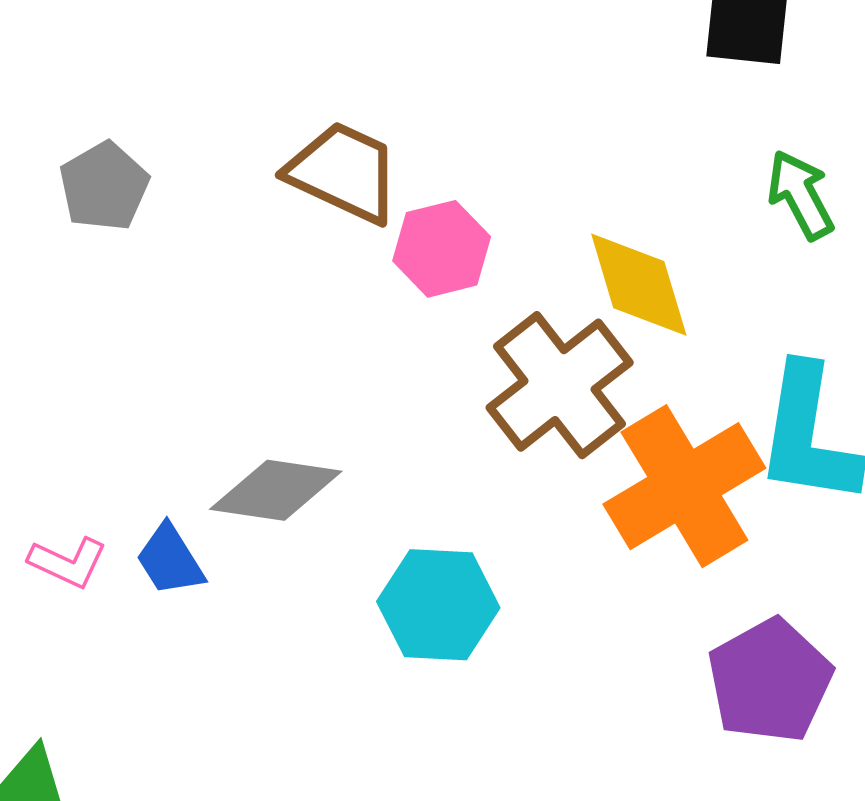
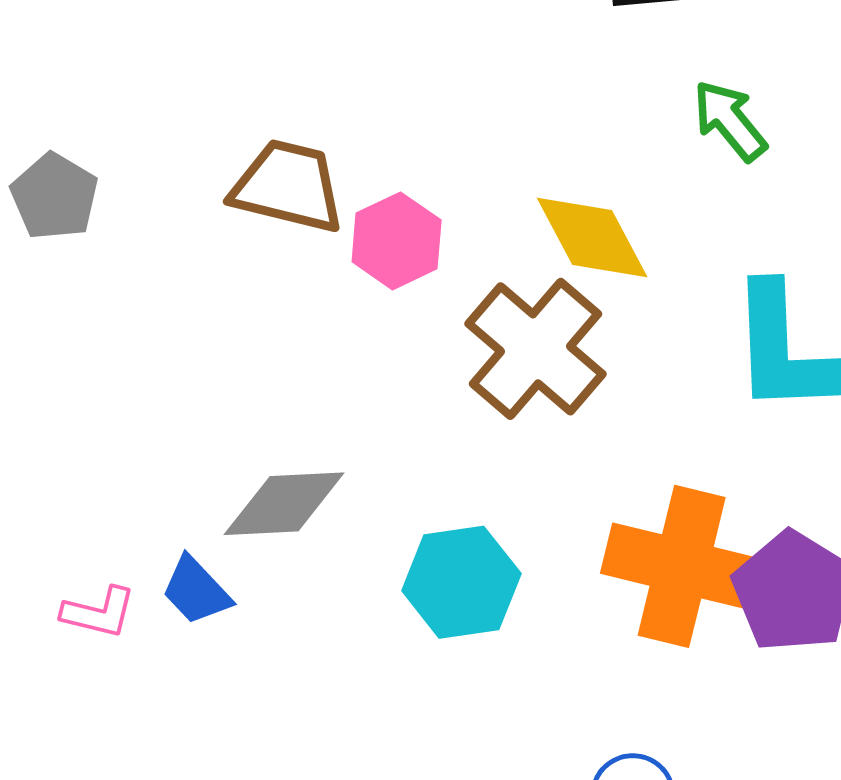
gray pentagon: (104, 186) -> (54, 197), moved
orange cross: (684, 486) -> (682, 566), moved, turned -34

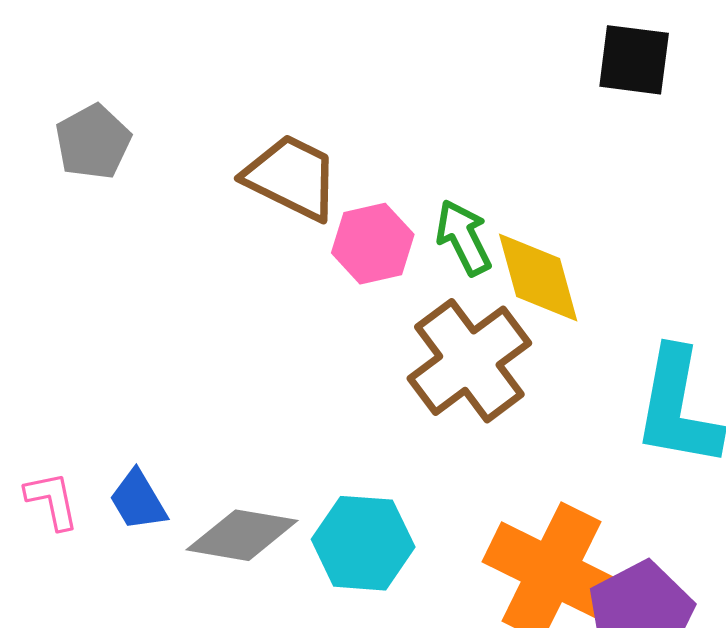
green arrow: (730, 121) -> (464, 238), moved
gray diamond: (284, 504) -> (242, 535), moved
pink L-shape: (99, 612) -> (52, 500), turned -128

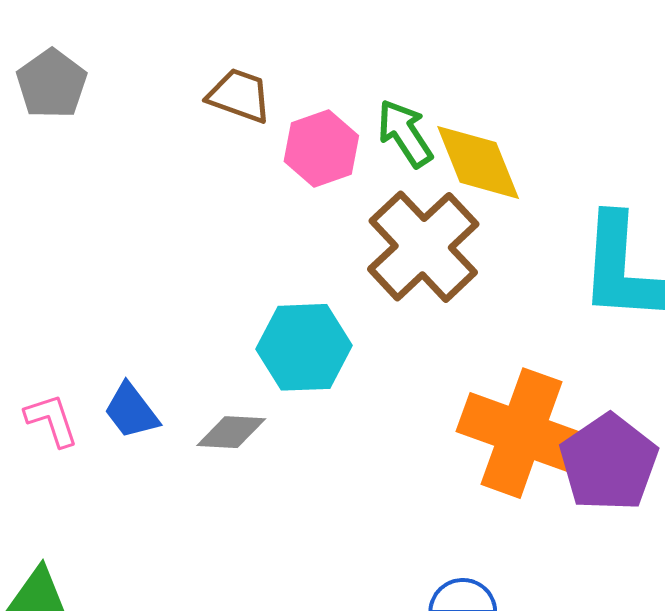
brown trapezoid: (292, 177) -> (239, 96), size x0.7
gray diamond: (242, 535) -> (231, 432), size x0.7
cyan hexagon: (363, 543) -> (304, 347), moved

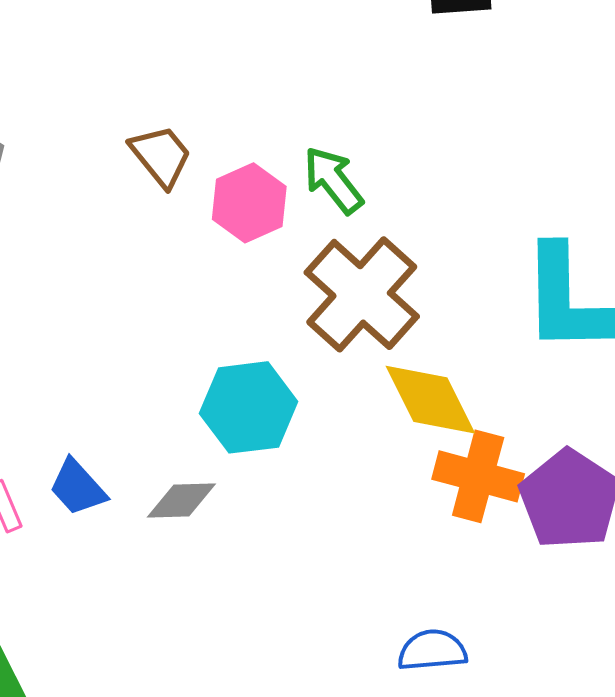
brown trapezoid: (239, 96) -> (161, 156), turned 36
yellow diamond: (478, 162) -> (430, 400), moved
orange cross: (521, 433) -> (478, 476), size x0.7

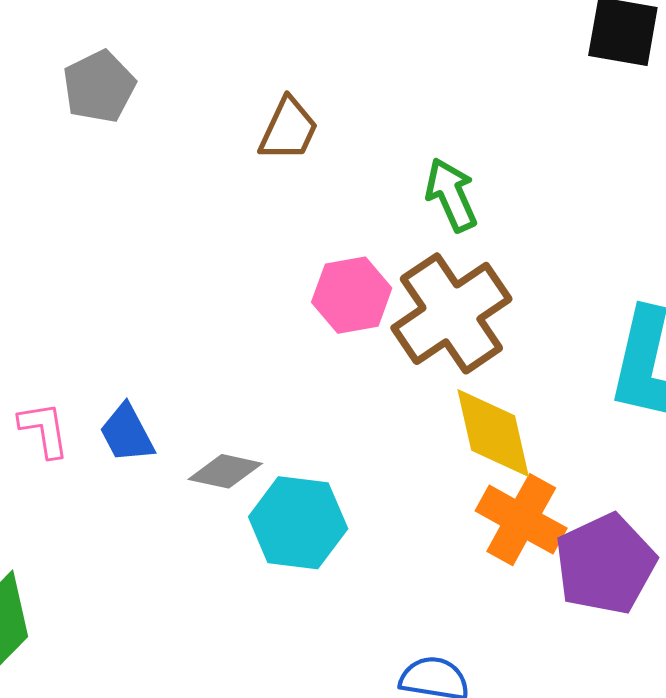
brown trapezoid: (161, 156) -> (288, 129), turned 50
pink hexagon: (249, 203) -> (352, 295), moved
cyan hexagon: (249, 407) -> (298, 523), moved

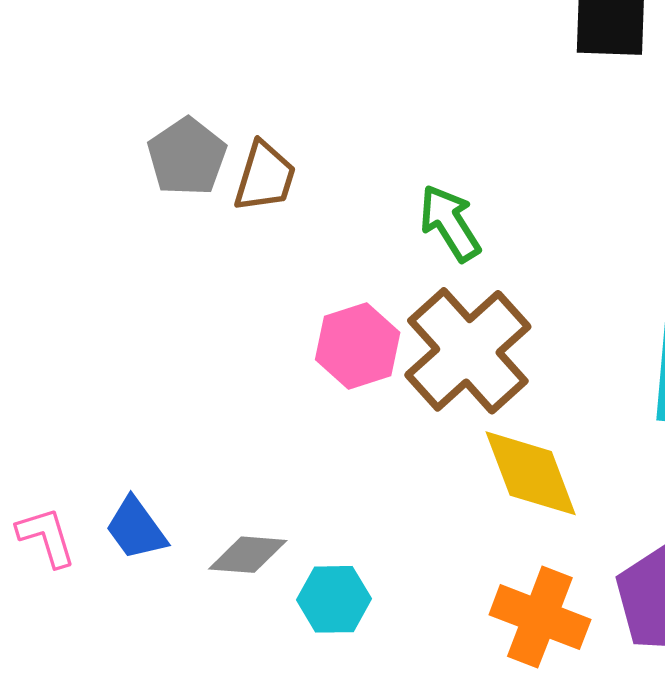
gray pentagon: (99, 87) -> (187, 157), moved
orange cross: (521, 520) -> (540, 617), moved
cyan hexagon: (298, 523) -> (334, 599), size x0.7

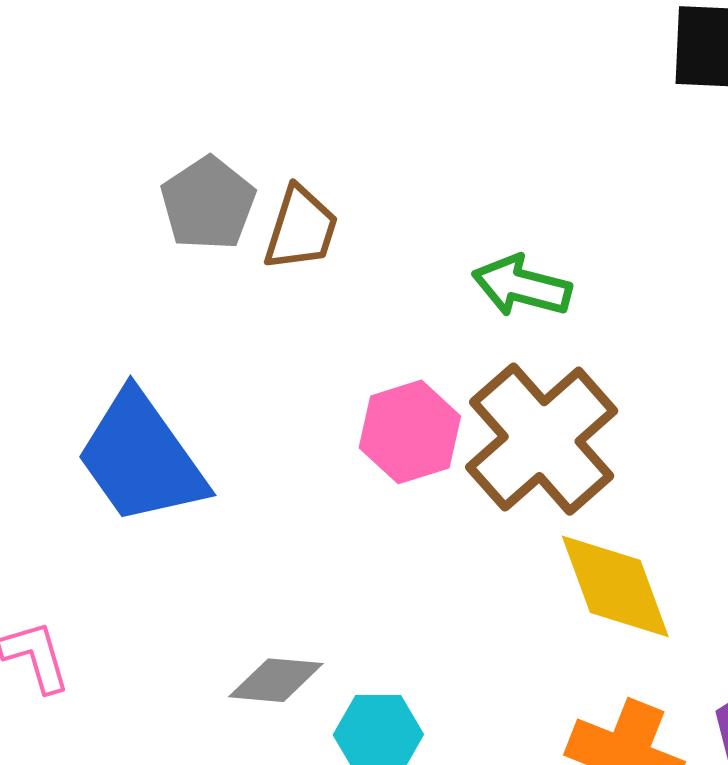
green arrow: (450, 223) -> (522, 286), turned -44
blue trapezoid: (136, 529) -> (141, 458), moved, size x1.8

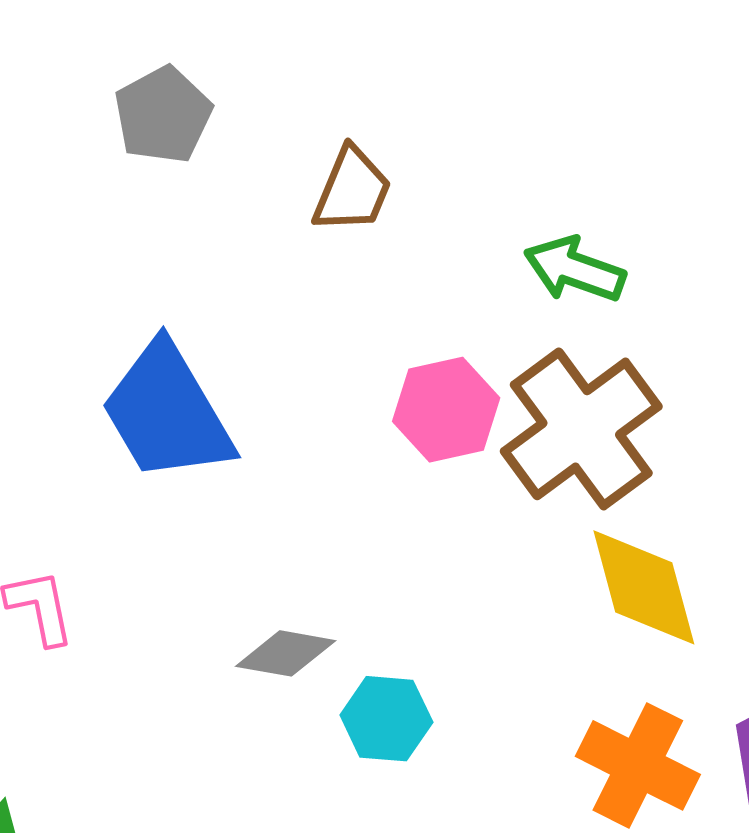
gray pentagon: (208, 203) -> (163, 115), moved

